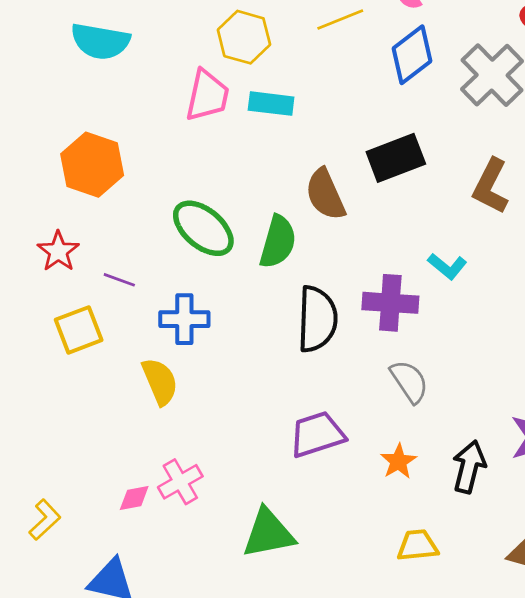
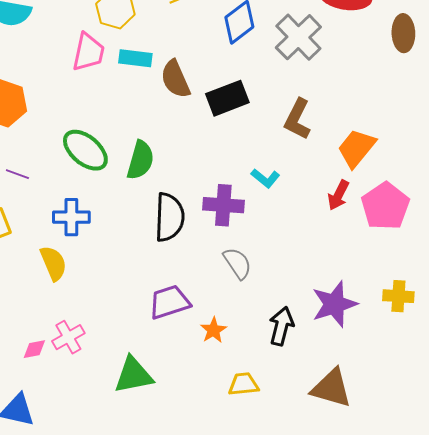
brown semicircle: (325, 194) -> (175, 79), moved
purple line: (119, 280) -> (17, 174), moved
orange star: (398, 461) -> (213, 330), moved

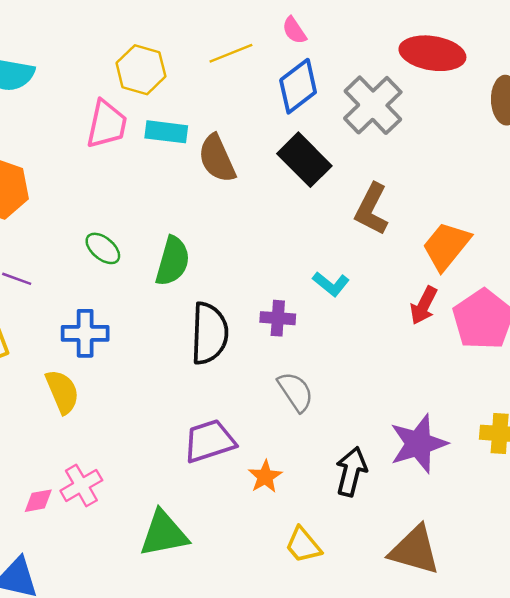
black rectangle: (227, 98) -> (304, 160), moved, turned 66
green ellipse: (85, 150) -> (103, 248), size x0.6
purple cross: (223, 205) -> (278, 318), size x0.7
yellow trapezoid: (243, 384) -> (303, 545), turned -124

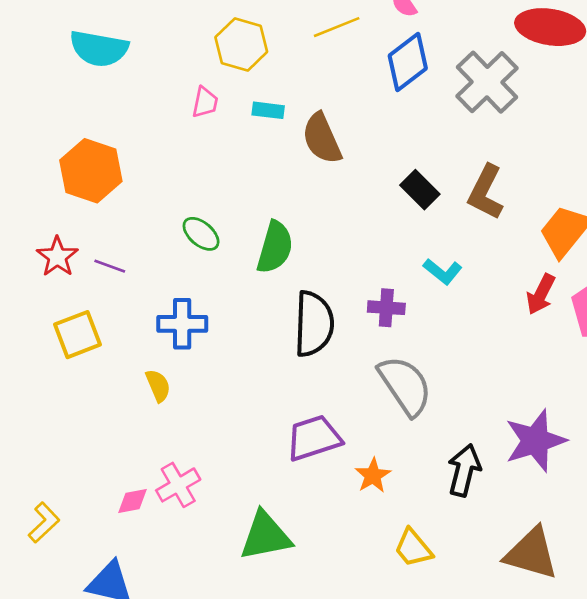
pink trapezoid: (107, 124) -> (205, 102), size x0.6
cyan rectangle: (166, 132) -> (268, 110), size x0.7
black rectangle: (304, 160) -> (420, 190), moved, size x0.7
yellow semicircle: (62, 392) -> (158, 386), size x0.7
gray semicircle: (296, 392) -> (405, 386), size x1.4

